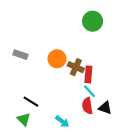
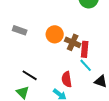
red semicircle: (87, 106) -> (67, 79), moved

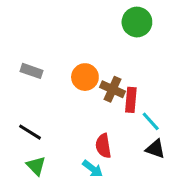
cyan line: (86, 65) -> (151, 121), moved
black line: (30, 75) -> (30, 132), moved

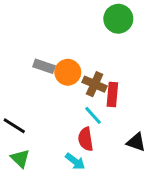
gray rectangle: (31, 71) -> (44, 66), moved
cyan line: (151, 121) -> (93, 115), moved

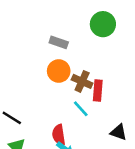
gray rectangle: (44, 66) -> (59, 42), moved
red semicircle: (86, 139) -> (59, 135), moved

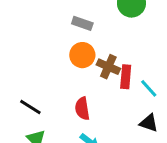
cyan line: (81, 109) -> (149, 88), moved
red semicircle: (59, 135) -> (82, 109), moved

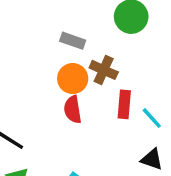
brown cross: (108, 67) -> (104, 70), moved
red semicircle: (82, 109) -> (73, 109), moved

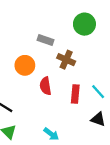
orange circle: (73, 79) -> (25, 65), moved
red rectangle: (124, 104) -> (75, 94), moved

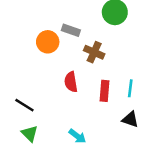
orange circle: (25, 65) -> (48, 42), moved
cyan line: (98, 92) -> (130, 88), turned 49

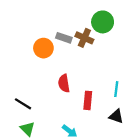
brown cross: (94, 52) -> (84, 38), moved
red rectangle: (104, 91) -> (88, 100), moved

